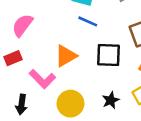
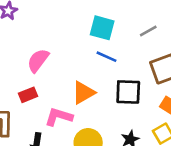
pink L-shape: (42, 79) -> (59, 117), turned 152

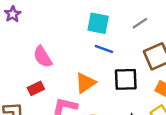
pink semicircle: (38, 60) -> (43, 57), turned -65

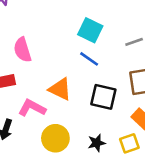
orange triangle: (85, 83) -> (60, 89), turned 45

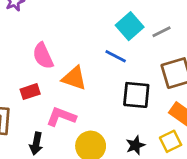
cyan square: (90, 30) -> (130, 26), moved, turned 30
orange triangle: (60, 89) -> (74, 78), moved

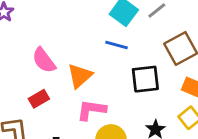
orange triangle: (74, 78) -> (80, 76), turned -48
pink L-shape: (61, 117) -> (91, 110), moved

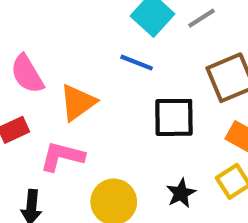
pink L-shape: (91, 110) -> (62, 156), moved

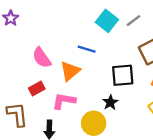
blue line: (137, 63) -> (87, 49), moved
black star: (181, 193) -> (110, 102), moved

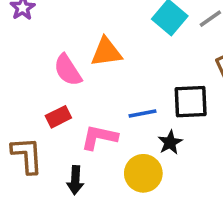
blue line: (87, 49) -> (143, 114), moved, turned -30
orange triangle: (70, 71) -> (106, 52), moved, turned 30

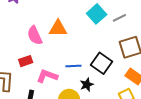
black square: (191, 102) -> (102, 63), turned 30

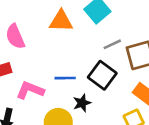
gray line: (119, 18) -> (112, 44), moved
orange triangle: (58, 28) -> (61, 21), moved

